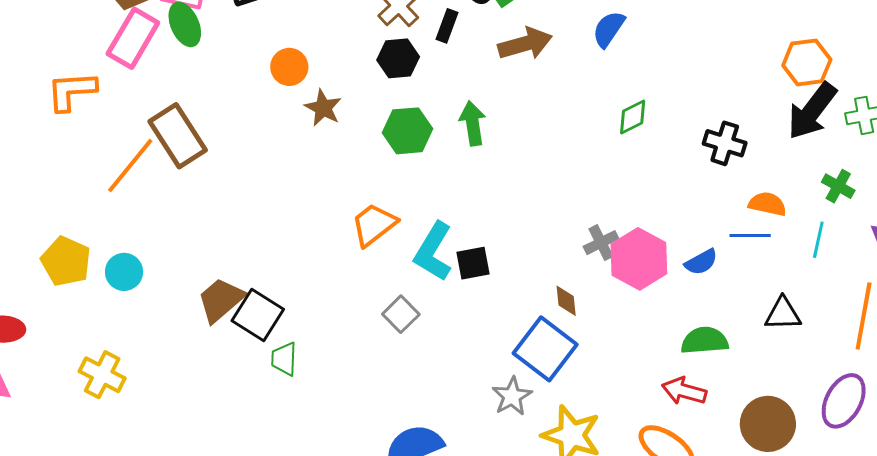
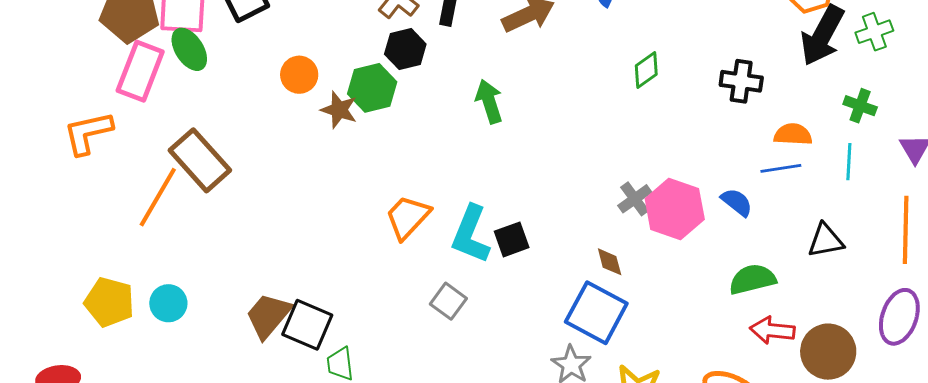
green hexagon: (408, 131) -> (372, 88), moved
blue semicircle: (701, 262) -> (737, 202), turned -104
red arrow: (684, 391) -> (772, 330), moved

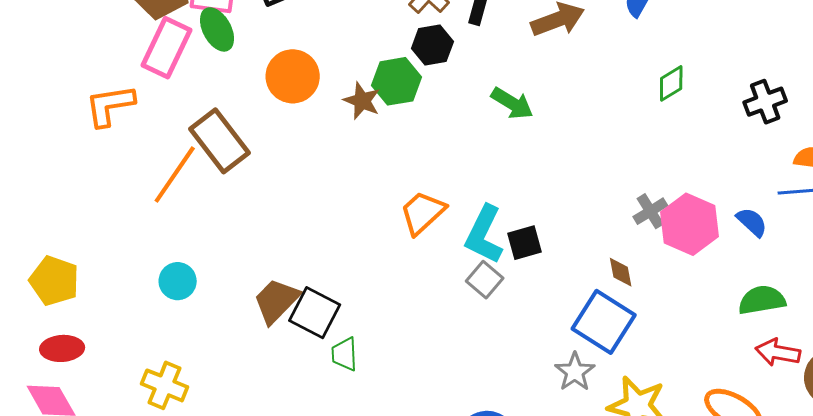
orange circle: (299, 75) -> (293, 76), moved, size x1.4
black cross: (741, 81) -> (765, 102), turned -33
green arrow: (489, 101) -> (512, 103), turned 135
gray square: (448, 301) -> (485, 280), moved
yellow pentagon: (109, 302) -> (54, 281), moved

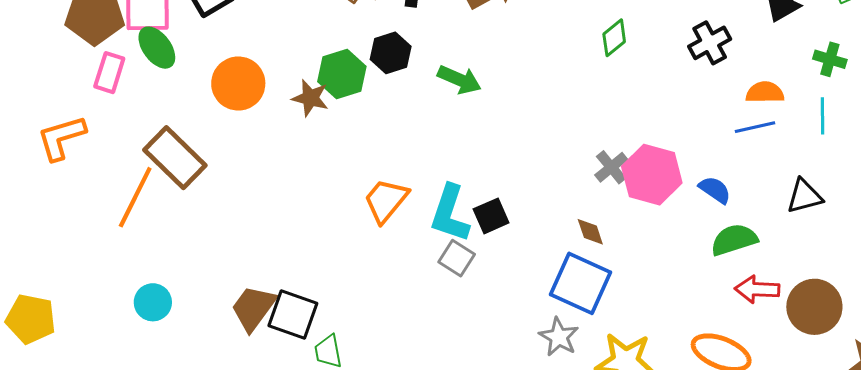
black hexagon: (432, 45) -> (391, 53), moved
pink rectangle: (166, 48) -> (109, 73), size x0.7
blue semicircle: (752, 222) -> (715, 190), moved

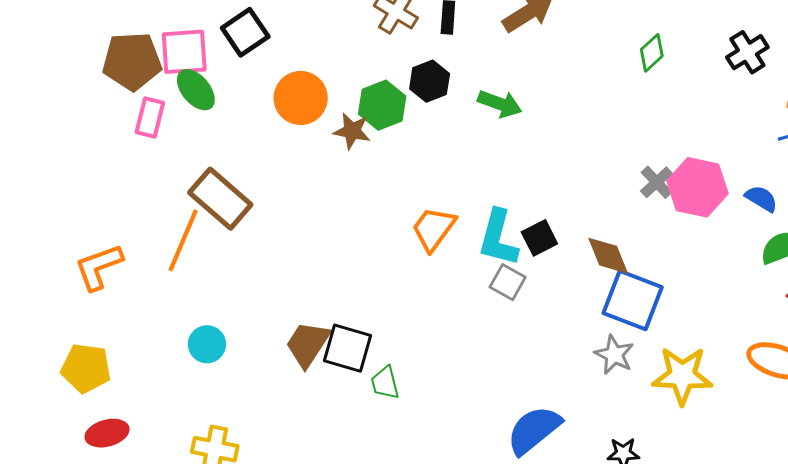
orange circle: (238, 84) -> (301, 98), moved
orange L-shape: (61, 138) -> (99, 267), moved
brown diamond: (590, 232) -> (608, 256), moved, size x1.5

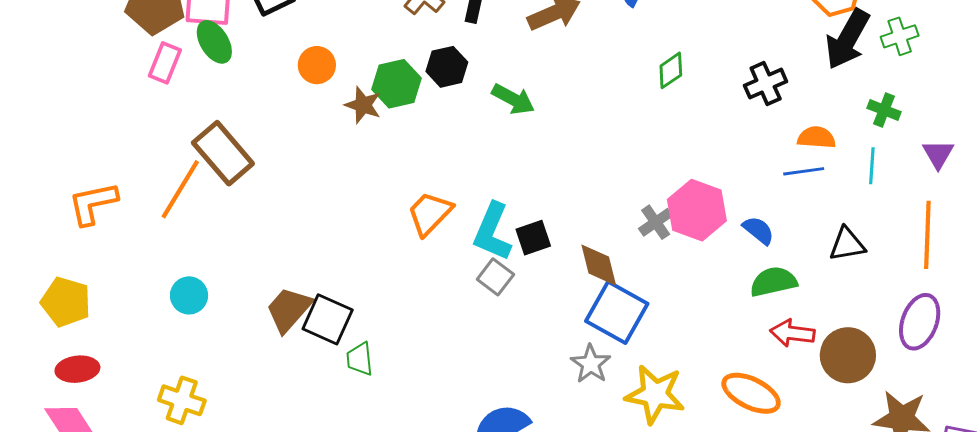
orange circle: (301, 98) -> (317, 65), size x0.7
gray cross: (657, 182) -> (656, 222), moved

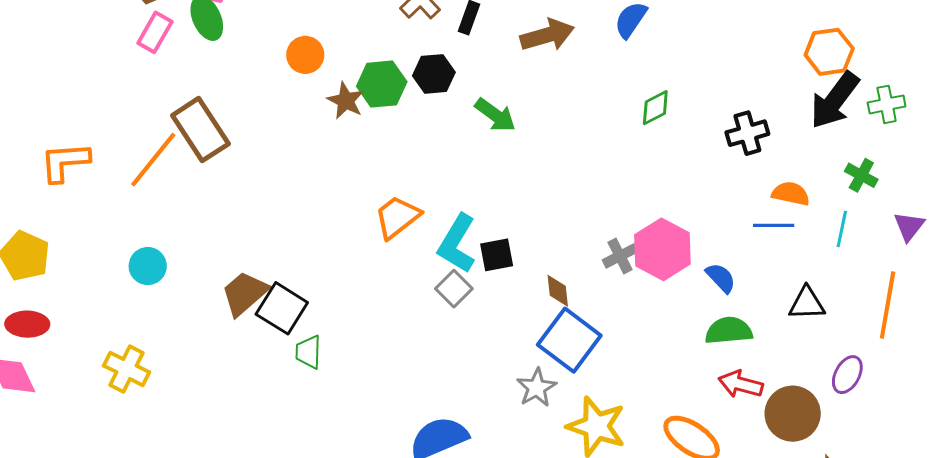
brown diamond: (599, 265) -> (558, 291), size x0.7
purple ellipse: (920, 322) -> (847, 375), moved, size x0.7

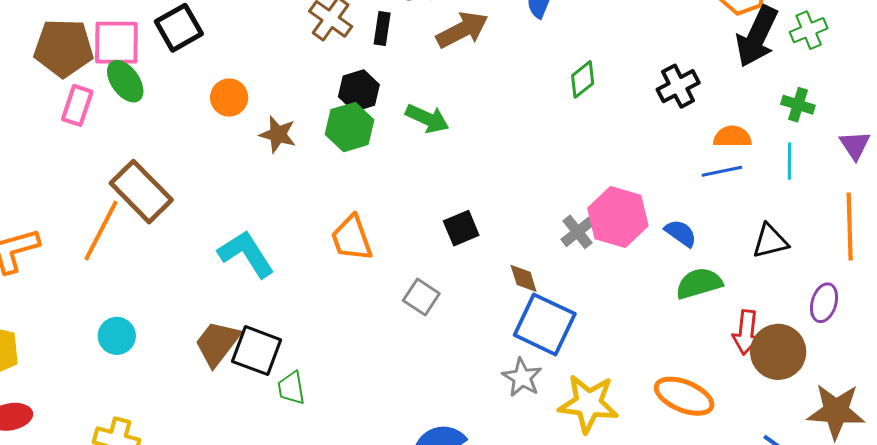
green hexagon: (382, 84) -> (350, 127), moved
orange trapezoid: (397, 217) -> (352, 238), turned -60
cyan L-shape: (457, 244) -> (246, 254), moved, turned 128
black square: (497, 255) -> (461, 228), moved
red arrow: (741, 384) -> (746, 332), moved, turned -87

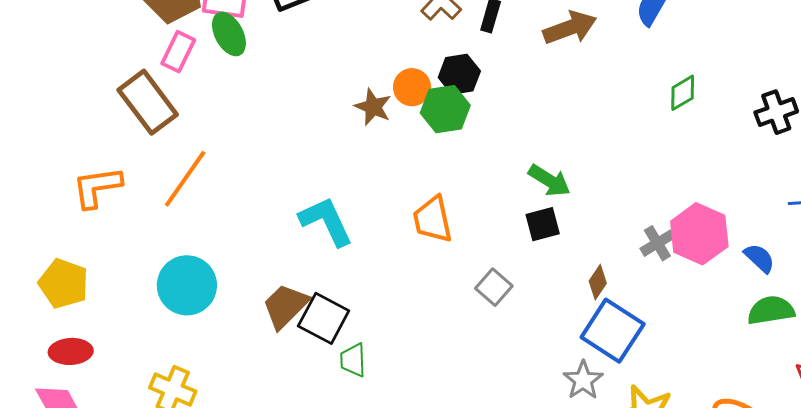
orange circle: (229, 98) -> (412, 87), moved
green arrow: (427, 119) -> (549, 181), moved
brown rectangle: (141, 192) -> (148, 102), moved
brown diamond: (524, 278) -> (598, 282), turned 44
cyan circle: (117, 336) -> (187, 285), size x1.6

